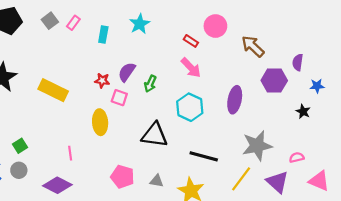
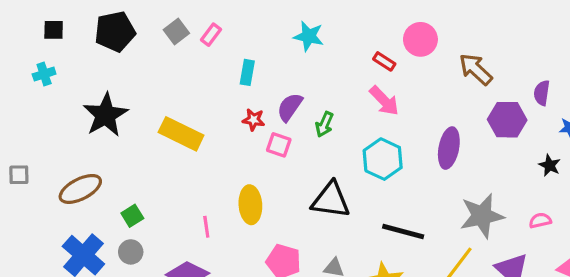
cyan star: (140, 24) -> (309, 36), turned -30
cyan rectangle: (103, 35) -> (247, 72), moved
yellow ellipse: (100, 122) -> (250, 205), moved
pink semicircle: (297, 157) -> (540, 220), moved

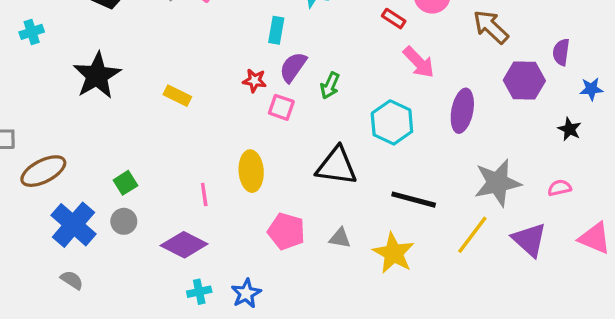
cyan rectangle: (247, 72) -> (276, 30), moved
pink arrow: (384, 101) -> (419, 62), moved
yellow rectangle: (181, 134) -> (177, 96), size x0.6
brown ellipse: (80, 189) -> (43, 171), moved

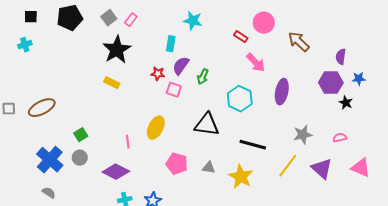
black star: (97, 76) -> (117, 50), moved
purple hexagon: (524, 81) -> (331, 83), moved
brown ellipse: (43, 171) -> (42, 108), moved
yellow ellipse: (251, 171) -> (156, 128), turned 30
gray star: (497, 183) -> (303, 135), size x0.7

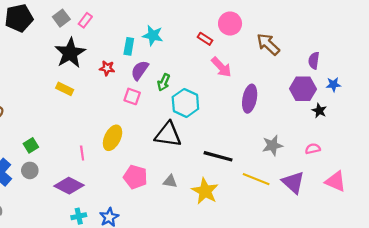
cyan star: (193, 21) -> (153, 36), moved
red star: (158, 74) -> (107, 68), moved
cyan hexagon: (240, 99) -> (185, 103), moved
yellow line: (288, 166) -> (256, 179), turned 75

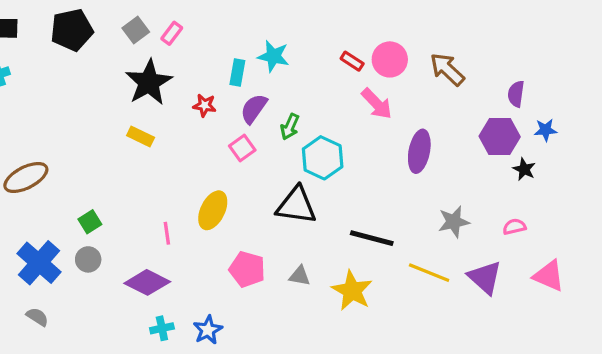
pink circle: (230, 24) -> (390, 59), moved
pink square: (132, 96) -> (242, 148), turned 35

